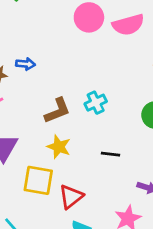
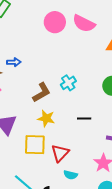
pink semicircle: (128, 25) -> (84, 23), turned 50

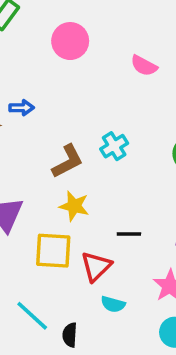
pink circle: (55, 22) -> (70, 41), moved
pink semicircle: (84, 23) -> (144, 66), moved, size x0.7
black line: (84, 118) -> (129, 234), moved

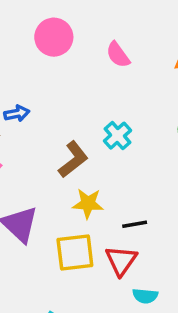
pink semicircle: (144, 66) -> (118, 55), moved, turned 36
black line: (129, 234) -> (135, 224), moved

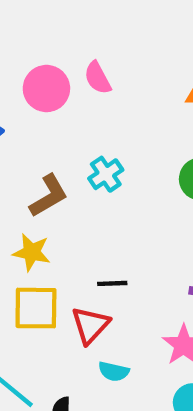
pink circle: (54, 37) -> (46, 89), moved
pink semicircle: (118, 55) -> (98, 78), moved
yellow star: (88, 204) -> (32, 252), moved

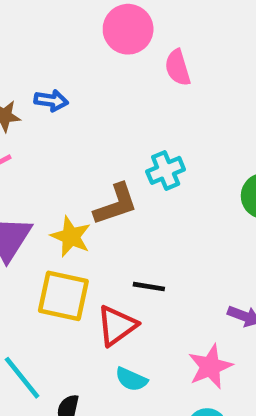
pink circle: (46, 89) -> (128, 29), moved
brown L-shape: (49, 196) -> (116, 204), moved

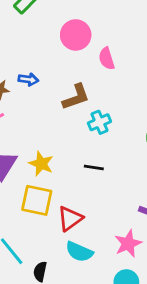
brown L-shape: (116, 204) -> (76, 97), moved
black line: (149, 287) -> (94, 168), moved
cyan semicircle: (131, 379) -> (79, 252), size x1.4

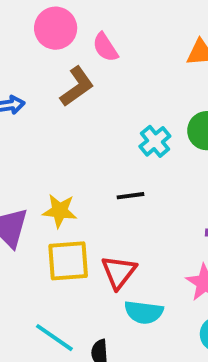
brown L-shape: (76, 97) -> (77, 86), moved
cyan cross: (99, 122) -> (155, 141), moved

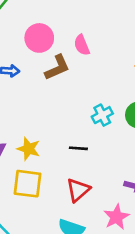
pink circle: (56, 28) -> (39, 38), moved
red triangle: (119, 272) -> (78, 190), moved

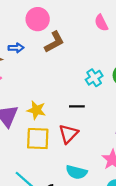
pink semicircle: (82, 45) -> (101, 23), moved
red triangle: (78, 190) -> (68, 134), moved

